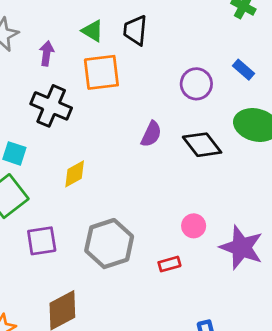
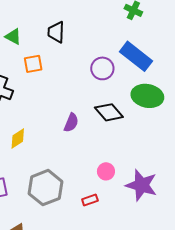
green triangle: (93, 31) -> (13, 37), moved
blue rectangle: (244, 70) -> (136, 56), size x2.0
orange square: (101, 72) -> (33, 64), size x0.7
purple semicircle: (151, 134) -> (71, 123), moved

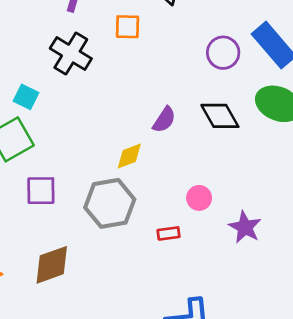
yellow diamond: (18, 138) -> (129, 156), moved
purple star: (141, 185) -> (245, 227), size x0.7

